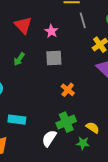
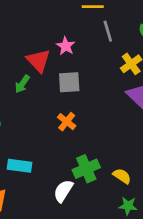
red triangle: (23, 25) -> (39, 61), moved
orange cross: (68, 90) -> (67, 122), moved
green star: (83, 143) -> (128, 206), moved

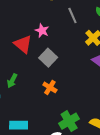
gray square: (69, 82) -> (48, 58), turned -36
green arrow: (22, 84) -> (12, 81), moved

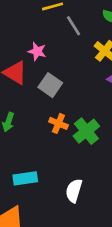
green cross: (69, 121) -> (86, 131), moved

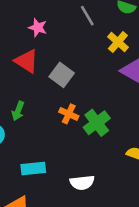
pink star: (37, 51) -> (38, 28), moved
white semicircle: (74, 191) -> (82, 183), turned -115

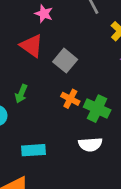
green cross: (97, 123) -> (97, 109), turned -30
white semicircle: (82, 183) -> (90, 144), moved

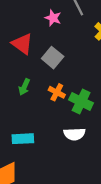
pink star: (44, 14) -> (53, 18), moved
green arrow: (21, 94) -> (24, 87), moved

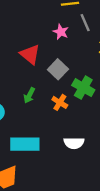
green cross: (81, 101) -> (83, 88), moved
cyan rectangle: (23, 139) -> (25, 144), size x1.4

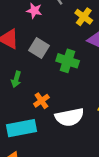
orange cross: (60, 102) -> (41, 101), moved, turned 35
white semicircle: (74, 143) -> (69, 117), size x1.4

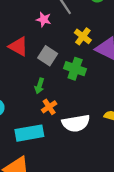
yellow cross: (84, 17) -> (83, 36), moved
green arrow: (16, 79) -> (39, 86), moved

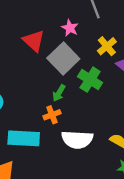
pink star: (44, 19) -> (70, 28), moved
gray square: (48, 56) -> (63, 58), size x1.4
green arrow: (39, 86) -> (59, 93), moved

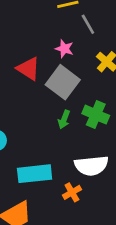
green cross: (90, 80) -> (96, 115), moved
orange cross: (52, 115) -> (72, 192), moved

